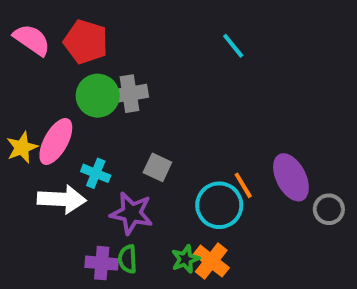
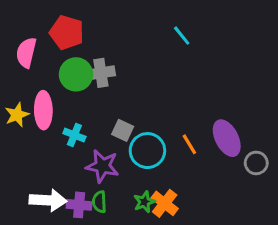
pink semicircle: (32, 40) -> (26, 53), moved, turned -112
pink ellipse: (56, 141) -> (43, 110), turned -30
white arrow: (62, 199) -> (48, 200), moved
cyan circle: (219, 205) -> (147, 151), moved

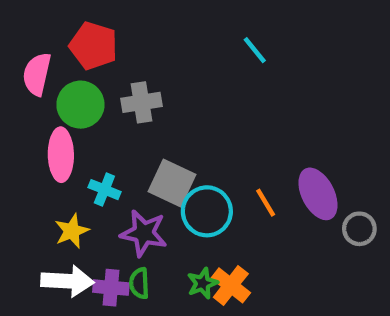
green circle: (76, 74) -> (80, 105), moved
yellow star: (17, 115) -> (72, 231), moved
gray square: (123, 130) -> (172, 183), size x1.5

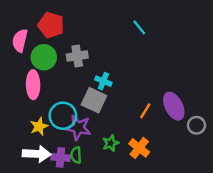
cyan cross: (104, 190) -> (103, 81), moved
orange line: (266, 203) -> (145, 111), turned 63
cyan circle: (207, 211) -> (63, 116), moved
green star: (202, 283) -> (111, 143), moved
orange cross: (231, 285) -> (139, 148), moved

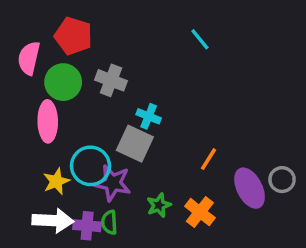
gray cross: (77, 56) -> (111, 80), turned 30
purple ellipse: (174, 106) -> (250, 188), moved

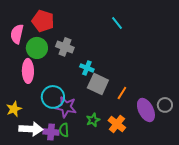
gray square: (135, 144) -> (98, 84), moved
yellow star: (56, 181) -> (14, 109), moved

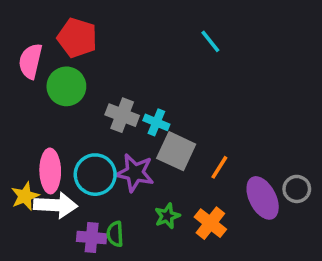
gray cross: (65, 47) -> (122, 115), moved
pink ellipse: (28, 71) -> (50, 171), moved
purple star: (66, 107) -> (135, 173), moved
white arrow: (31, 129) -> (56, 205), moved

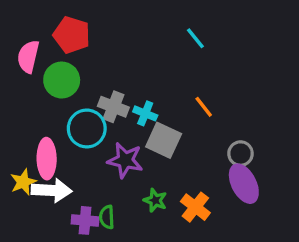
orange line: (219, 167) -> (204, 107), moved, turned -70
cyan circle: (95, 175) -> (87, 128), moved
gray circle: (297, 189) -> (240, 154), moved
green star: (167, 216) -> (155, 200), turned -30

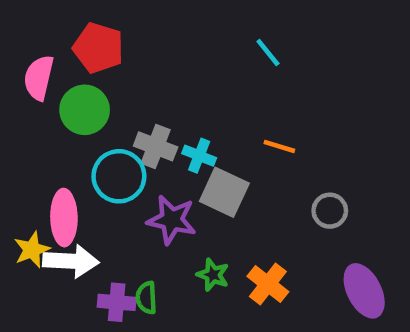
orange line: (204, 107) -> (279, 146), turned -35
purple ellipse: (244, 184) -> (364, 291), moved

